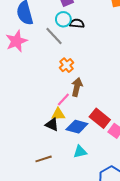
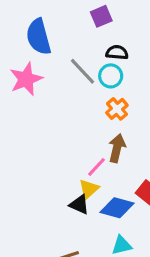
cyan circle: (63, 19) -> (111, 76), moved
orange cross: (66, 65) -> (117, 109), moved
yellow triangle: (58, 114) -> (89, 189), turned -40

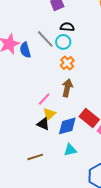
blue semicircle: (39, 37) -> (25, 50), moved, size x0.7
pink line: (97, 167) -> (44, 99), moved
blue diamond: (117, 208) -> (67, 126), turned -30

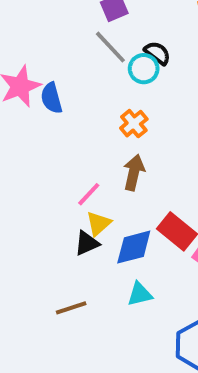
black semicircle: (67, 27) -> (157, 53), moved, turned 32
gray line: (45, 39) -> (110, 47), moved
cyan circle: (63, 42) -> (144, 69), moved
black triangle: (43, 124) -> (87, 243), turned -48

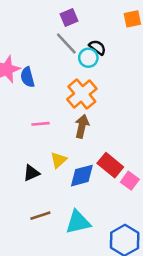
orange cross: (134, 124) -> (82, 94), size x1.6
pink line: (89, 194) -> (40, 124), moved, turned 42
black triangle: (87, 243) -> (31, 173), moved
cyan triangle: (140, 294) -> (78, 222), moved, size x1.5

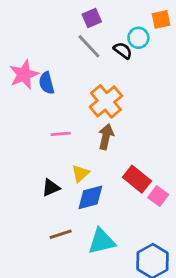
cyan circle: (88, 58) -> (138, 38), moved
blue diamond: (82, 176) -> (90, 197), moved

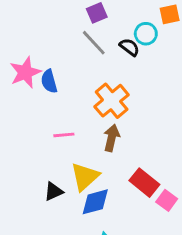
yellow triangle: (80, 173) -> (85, 177), size x1.5

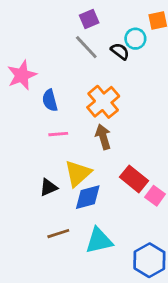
blue semicircle: (49, 81) -> (50, 100), moved
brown arrow: (112, 138) -> (103, 137), turned -30

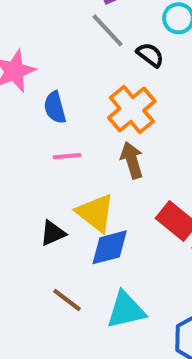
black semicircle: (120, 51) -> (150, 55), moved
yellow triangle: (78, 173) -> (95, 213), turned -40
brown line: (58, 234) -> (67, 300), turned 55

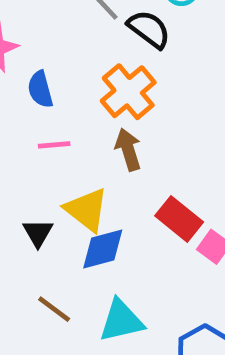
black semicircle: (150, 55) -> (149, 29), size x1.4
black triangle: (53, 233) -> (38, 233), turned -36

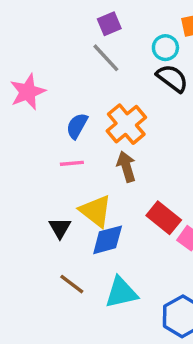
black semicircle: (149, 29) -> (172, 78), moved
blue semicircle: (40, 89) -> (77, 126), moved, turned 44

